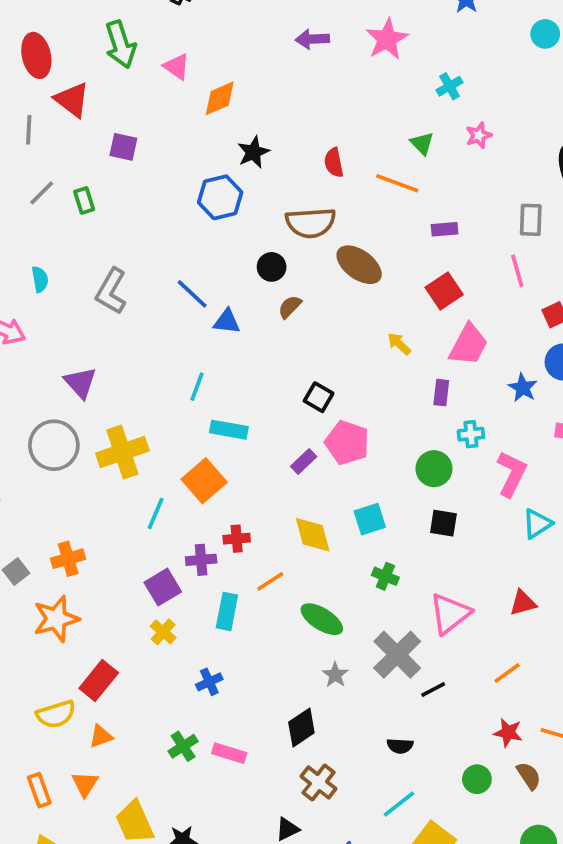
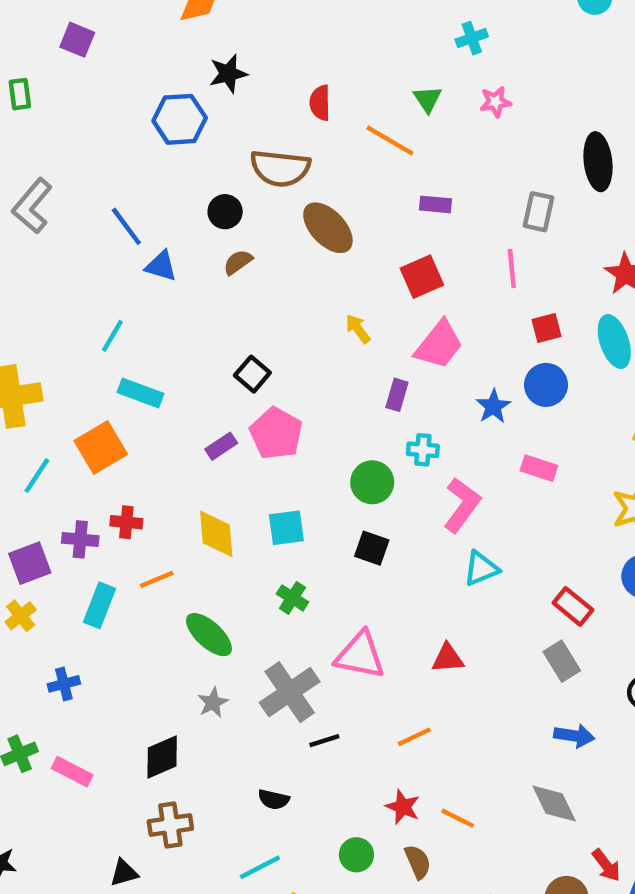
pink triangle: (450, 614) -> (360, 655), turned 39
brown cross: (319, 783) -> (170, 825), turned 33

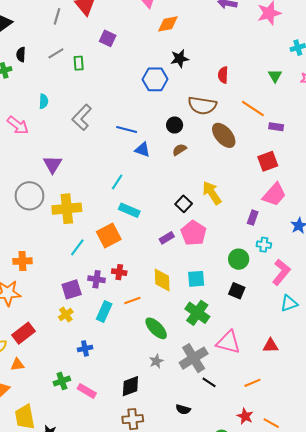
orange line: (390, 141) -> (253, 108), moved
blue line: (126, 226) -> (127, 130), turned -42
yellow arrow: (358, 329) -> (212, 193), moved, size x1.6
green cross: (292, 598) -> (197, 313), size x1.6
black line: (324, 741) -> (209, 382), turned 48

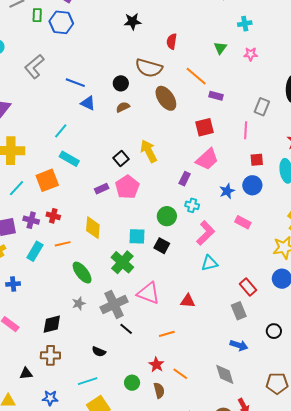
blue hexagon: (155, 79) -> (61, 22), moved
cyan square: (196, 279) -> (137, 236), moved

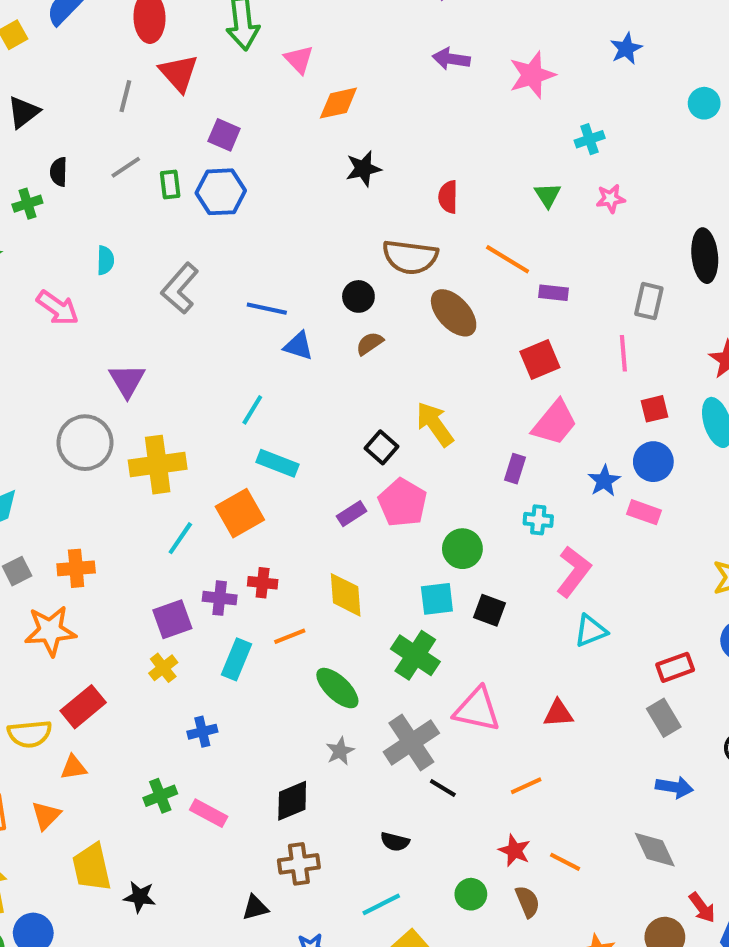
green circle: (167, 216) -> (462, 549), moved
pink rectangle: (243, 222) -> (644, 512), moved
red rectangle: (248, 287) -> (675, 667), turned -60

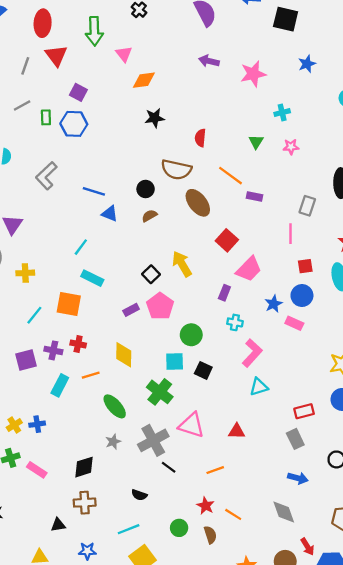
red square: (540, 360) -> (227, 240), moved, turned -30
yellow cross: (158, 465) -> (25, 273), size x0.6
orange square: (240, 513) -> (69, 304), turned 35
yellow cross: (163, 668) -> (14, 425), moved

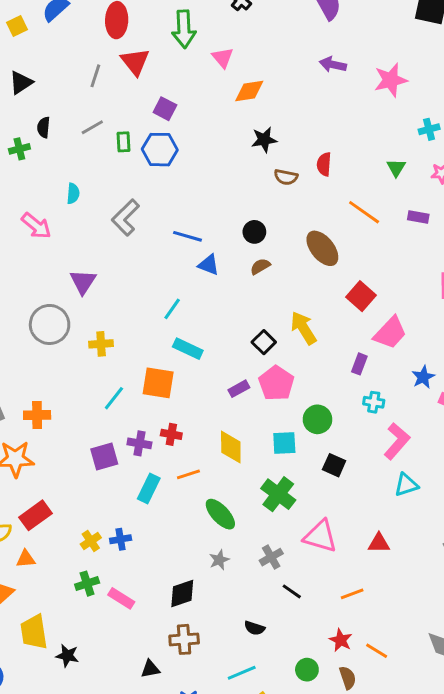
brown semicircle: (176, 170) -> (286, 177), moved, size x0.6
purple rectangle: (255, 196) -> (418, 217), moved
cyan square: (175, 362) -> (284, 443), moved
gray cross: (153, 440) -> (271, 557), size x0.6

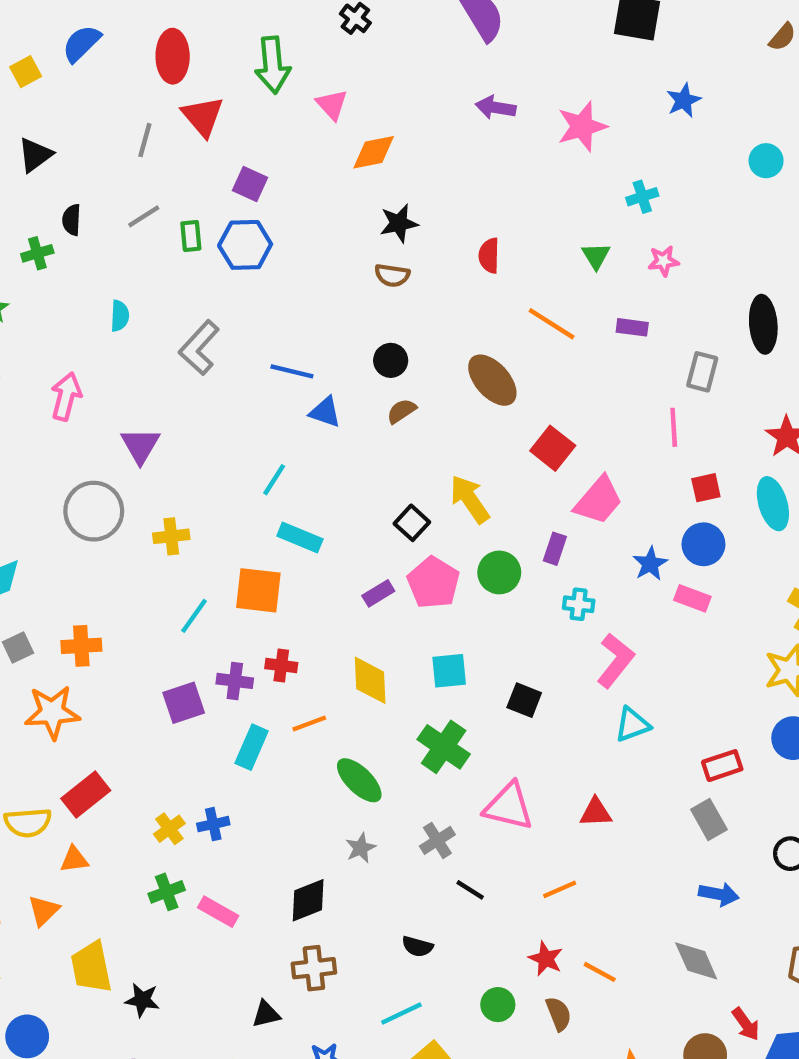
brown semicircle: (286, 177) -> (392, 275), moved
pink arrow: (36, 226) -> (66, 396), moved, turned -112
green circle: (317, 419) -> (499, 572), moved

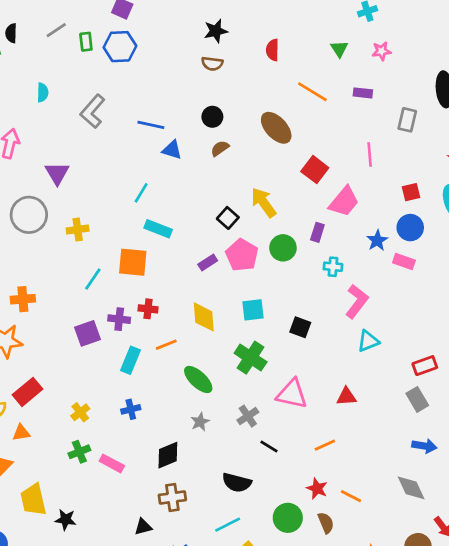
pink line: (674, 427) -> (370, 154), moved
blue cross: (213, 824) -> (131, 409), moved
black semicircle: (417, 946) -> (237, 483), size x1.5
green circle: (498, 1005) -> (288, 518), size x1.4

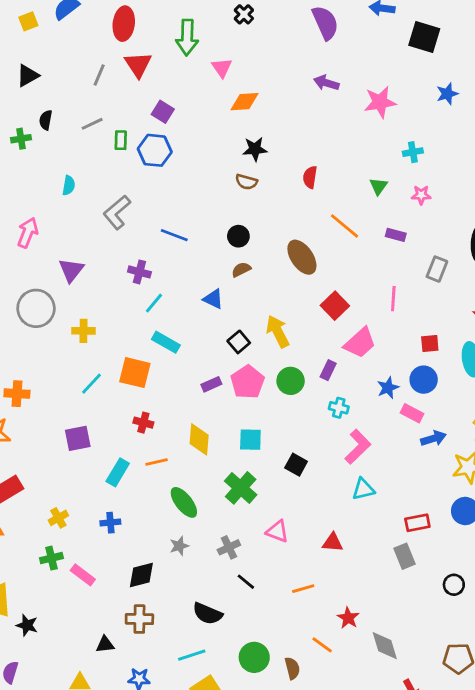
blue triangle: (172, 150) -> (213, 299), moved
purple cross: (119, 319) -> (139, 272), moved
pink triangle: (292, 394) -> (277, 531), size x0.7
blue arrow: (424, 446) -> (433, 438), moved, turned -35
red star: (317, 489) -> (348, 618), moved

